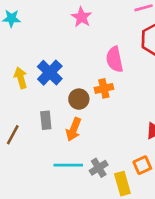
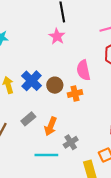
brown circle: (79, 99) -> (55, 85), moved
gray rectangle: (46, 120) -> (28, 119), turned 56
gray cross: (99, 168) -> (71, 142), moved

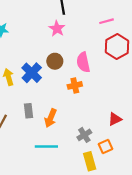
brown circle: (55, 85) -> (55, 61), moved
gray rectangle: (28, 119) -> (29, 111), turned -56
gray cross: (71, 142) -> (84, 135), moved

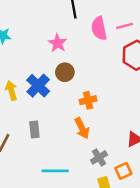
pink star: (57, 29) -> (58, 43), moved
pink semicircle: (83, 62) -> (99, 28), moved
orange arrow: (51, 118) -> (82, 128), moved, turned -48

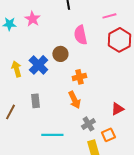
pink semicircle: (99, 28) -> (80, 35), moved
pink star: (58, 43) -> (32, 19), moved

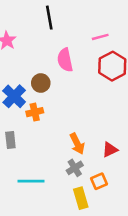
orange cross: (79, 77) -> (35, 112), moved
orange arrow: (74, 100) -> (77, 144), moved

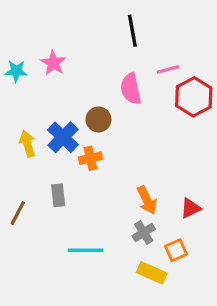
black line: (49, 18) -> (132, 31), moved
pink line: (100, 37) -> (168, 69), moved
yellow rectangle: (81, 198) -> (152, 273), turned -50

